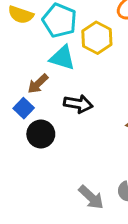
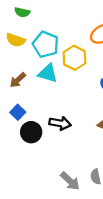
brown arrow: (38, 84) -> (18, 80), moved
black arrow: (78, 104) -> (60, 123), moved

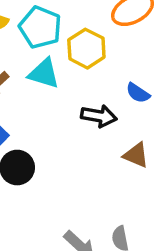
black arrow: (60, 123) -> (99, 116), moved

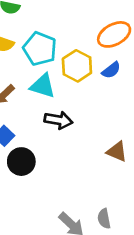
blue semicircle: (138, 93) -> (111, 70), moved, turned -72
black arrow: (99, 116) -> (58, 120), moved

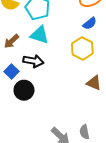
yellow hexagon: (77, 66) -> (82, 48), moved
black arrow: (58, 120) -> (33, 61), moved

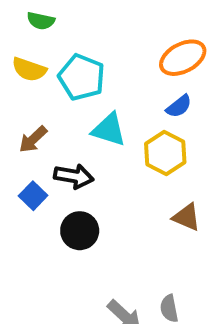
cyan triangle: (40, 35) -> (109, 130), moved
black circle: (24, 90) -> (80, 231), moved

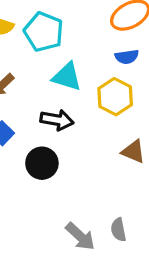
blue semicircle: (179, 106) -> (127, 57), turned 30
black arrow: (74, 176) -> (57, 120), moved

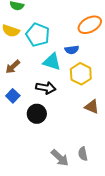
blue semicircle: (127, 57) -> (72, 50), moved

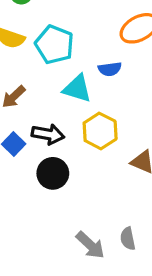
yellow hexagon: (81, 74) -> (100, 131), moved
black arrow: (46, 88) -> (48, 134), moved

